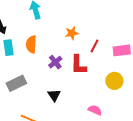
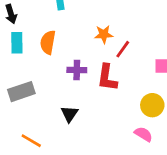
red line: (94, 46) -> (123, 49), moved
purple cross: (55, 62) -> (77, 70), turned 32
pink semicircle: (95, 110) -> (143, 134), moved

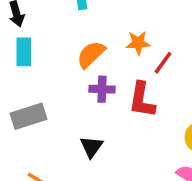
orange semicircle: (48, 42) -> (91, 54), moved, turned 35

